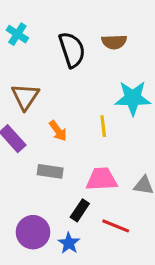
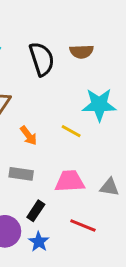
yellow line: (103, 126) -> (71, 131), turned -54
black rectangle: (80, 210) -> (36, 211), moved

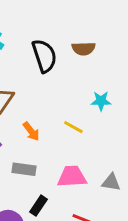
cyan star: (99, 105) -> (101, 101), size x0.6

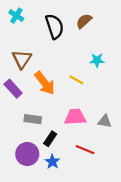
brown semicircle: (84, 49) -> (84, 21), turned 140
orange arrow: (31, 131) -> (45, 83), size x1.6
gray rectangle: (24, 169) -> (33, 119), moved

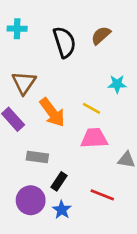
cyan cross: (16, 16) -> (17, 29), turned -32
pink trapezoid: (75, 117) -> (94, 138), moved

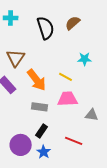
gray rectangle: (37, 157) -> (40, 107), moved

